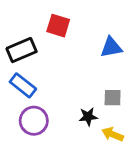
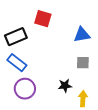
gray square: (113, 98) -> (83, 63), moved
yellow arrow: (113, 134) -> (83, 99), turned 70

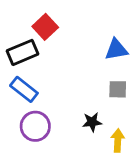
red square: (43, 19) -> (45, 27), moved, turned 30

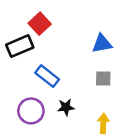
blue rectangle: (24, 89) -> (47, 76), moved
black star: (92, 122) -> (66, 107), moved

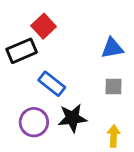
black star: (66, 107) -> (72, 118), size x1.5

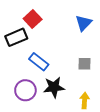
blue triangle: (112, 48) -> (84, 23), moved, turned -36

